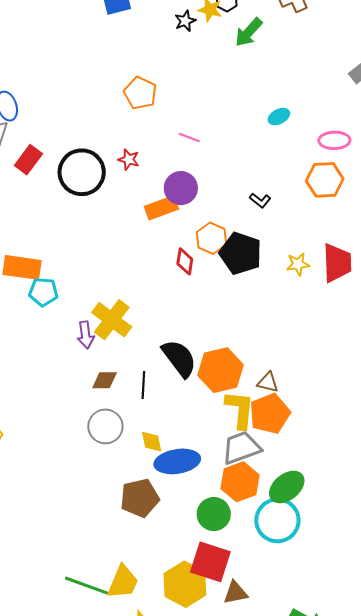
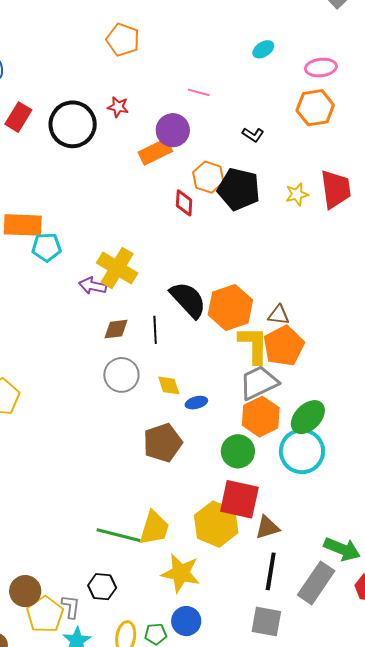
pink line: (189, 138) -> (199, 92), moved
purple arrow: (86, 335) -> (93, 286), turned 116
blue ellipse: (177, 461) -> (196, 403), size x0.5

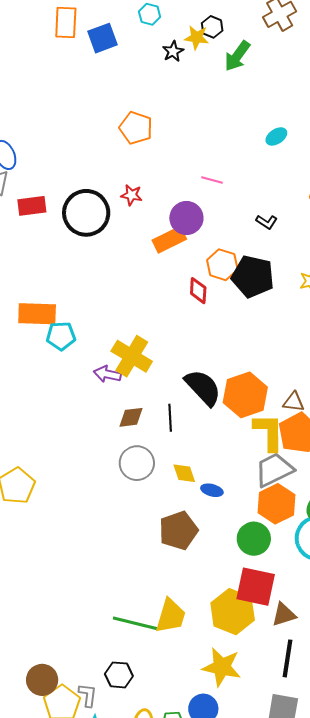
red rectangle: (18, 117) -> (32, 206), turned 52
blue ellipse: (196, 403) -> (212, 490), turned 30
yellow star: (181, 573) -> (222, 667), moved

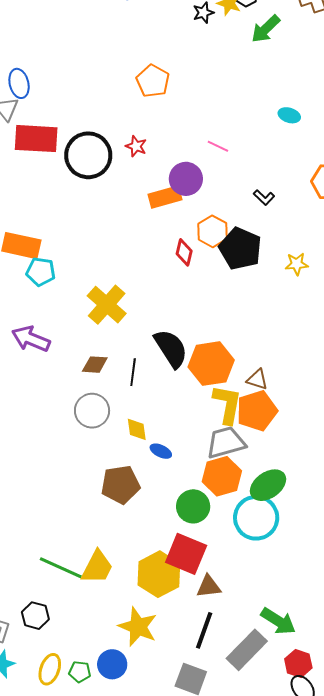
cyan ellipse: (276, 136) -> (289, 115), turned 40
red rectangle: (32, 206) -> (36, 139), size x1.5
purple arrow: (107, 374) -> (31, 339), moved, size x1.4

